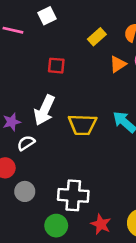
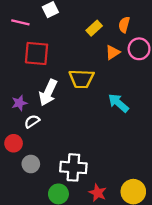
red square: (56, 66) -> (37, 53), moved, size x1.6
yellow trapezoid: (82, 125) -> (81, 79), moved

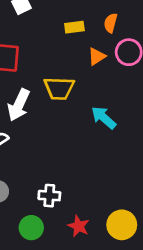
yellow rectangle: (94, 28) -> (74, 27), turned 35
white cross: (73, 167) -> (49, 196), size x0.7

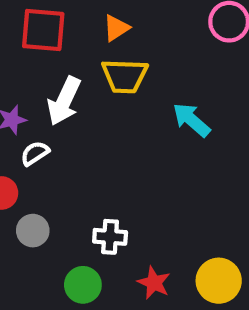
orange triangle: (97, 56) -> (116, 28), moved

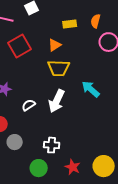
red square: (43, 30) -> (20, 46), turned -35
white arrow: (64, 101) -> (57, 101), moved
white semicircle: (35, 153) -> (29, 105), moved

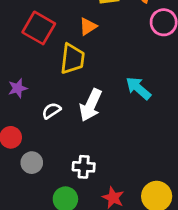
red square: (20, 46) -> (39, 28), turned -30
yellow trapezoid: (59, 68) -> (72, 59), moved, turned -85

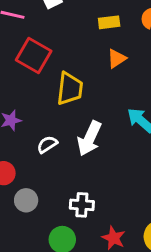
orange triangle: (88, 26) -> (117, 59), moved

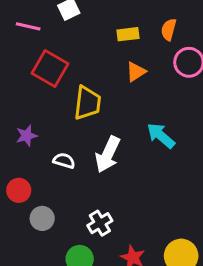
white semicircle: (47, 144) -> (64, 161), turned 50
white cross: (82, 205) -> (100, 223), turned -35

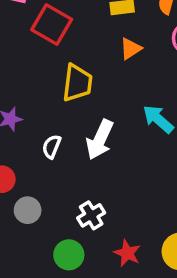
red square: (50, 69) -> (52, 24), moved
white semicircle: (64, 161) -> (52, 147), turned -85

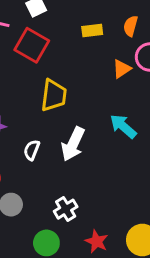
orange triangle: (131, 49) -> (122, 69), moved

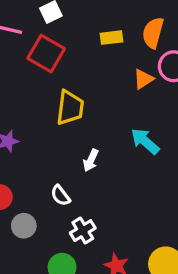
orange semicircle: (131, 26) -> (153, 33), size x1.4
white arrow: (73, 144) -> (91, 160), size x0.6
white semicircle: (32, 150) -> (60, 195), moved, turned -60

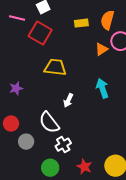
yellow trapezoid: (70, 108) -> (55, 67), turned -90
cyan arrow: (145, 141) -> (102, 88), turned 30
white semicircle: (60, 195) -> (49, 122), size x1.6

